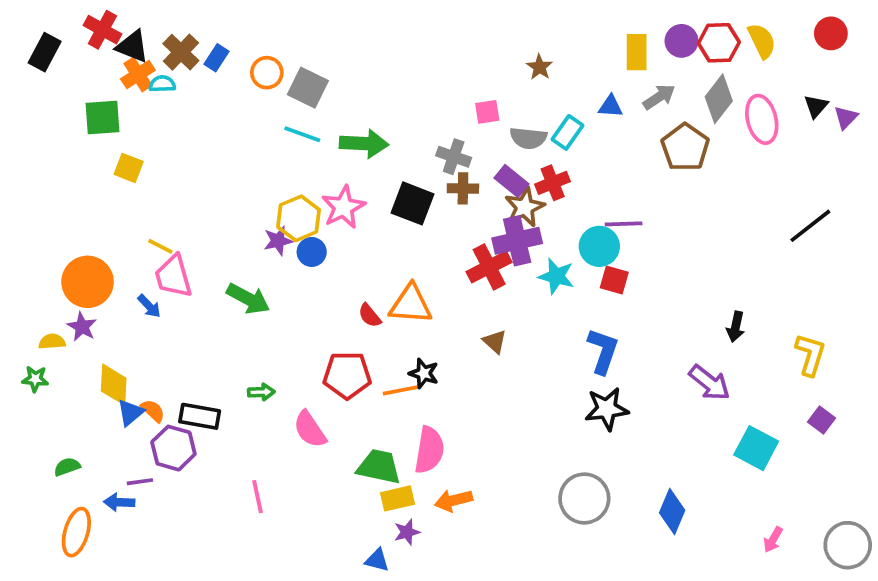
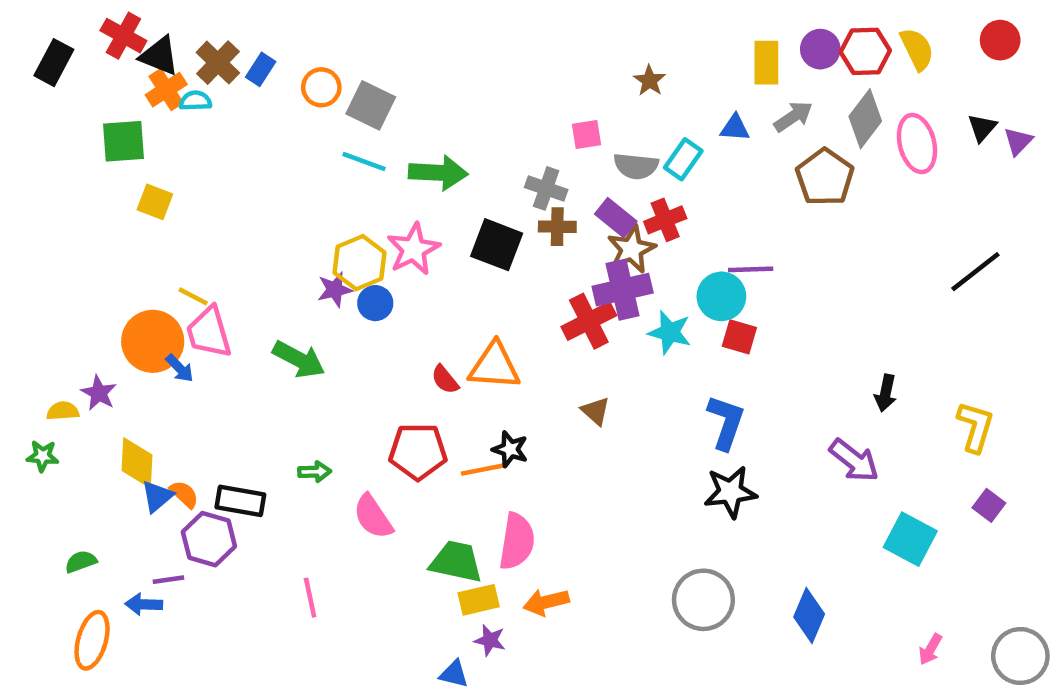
orange circle: (88, 282) -> (153, 341), moved
purple star: (407, 532) -> (490, 640), turned 30

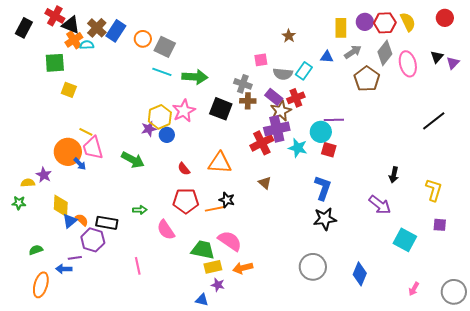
blue rectangle: (261, 69) -> (116, 31), size x1.5
red semicircle: (445, 380) -> (184, 169), moved
purple square: (989, 505) -> (440, 225), turned -32
pink semicircle: (517, 541) -> (230, 241), turned -65

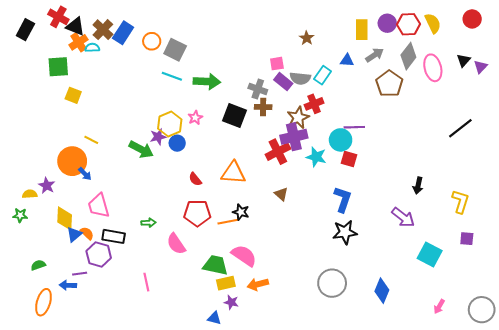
purple rectangle: (274, 97) -> (283, 82), moved
pink star: (184, 111) -> (195, 118), size x0.6
pink trapezoid: (93, 148) -> (99, 206), moved
green arrow: (133, 160) -> (141, 149), moved

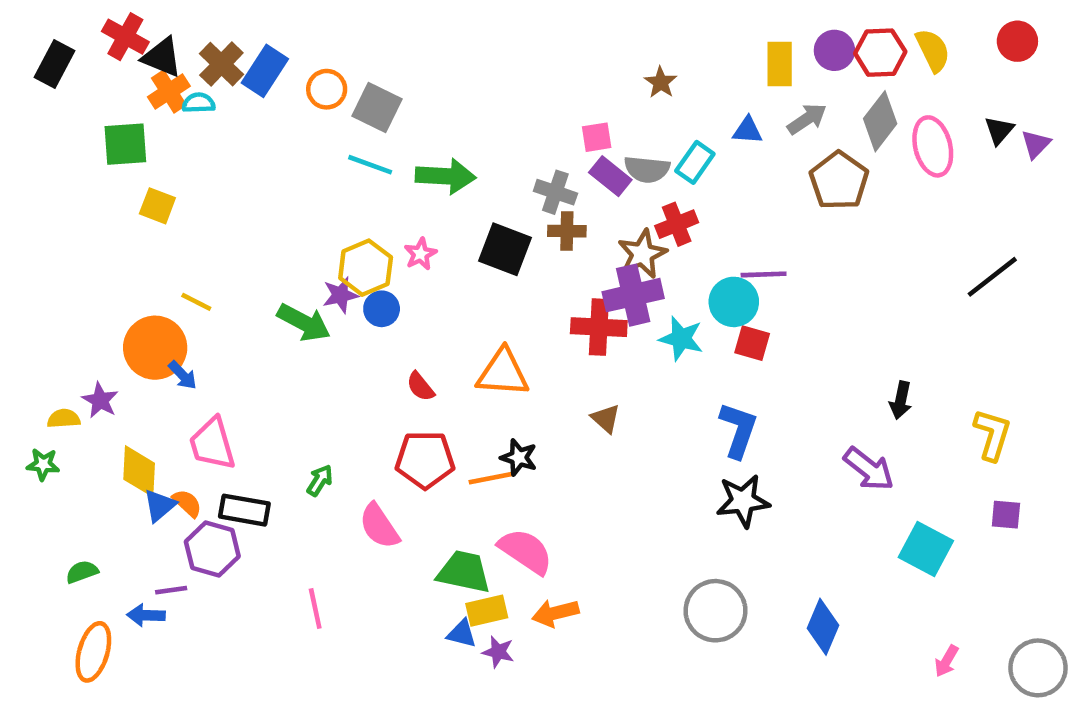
red cross: (278, 152) -> (599, 327), turned 30
green arrow: (149, 223) -> (320, 480), turned -56
blue triangle: (214, 318) -> (462, 634), moved

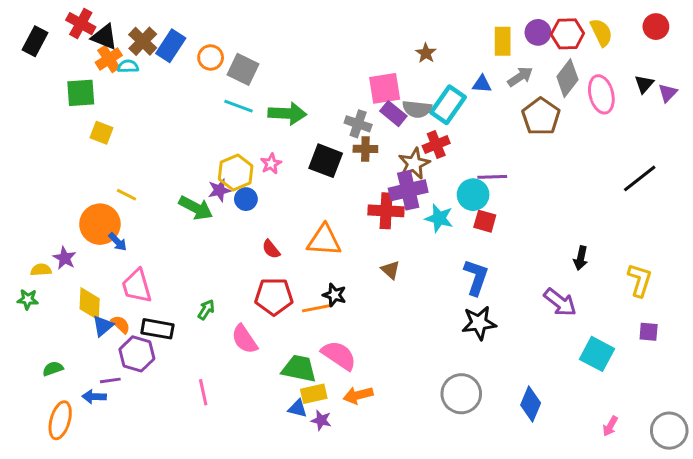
pink square: (597, 137) -> (385, 88), size x1.6
cyan rectangle: (695, 162) -> (448, 105), size x1.4

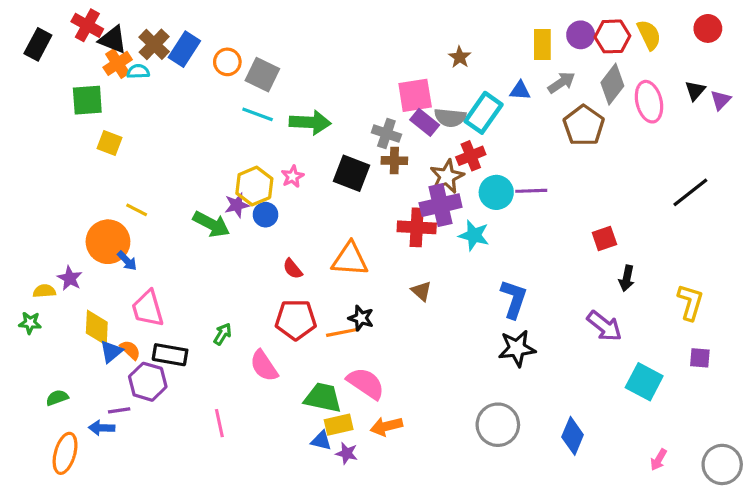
cyan circle: (473, 195) -> (496, 192), moved
red square: (485, 221) -> (604, 239), moved, turned -35

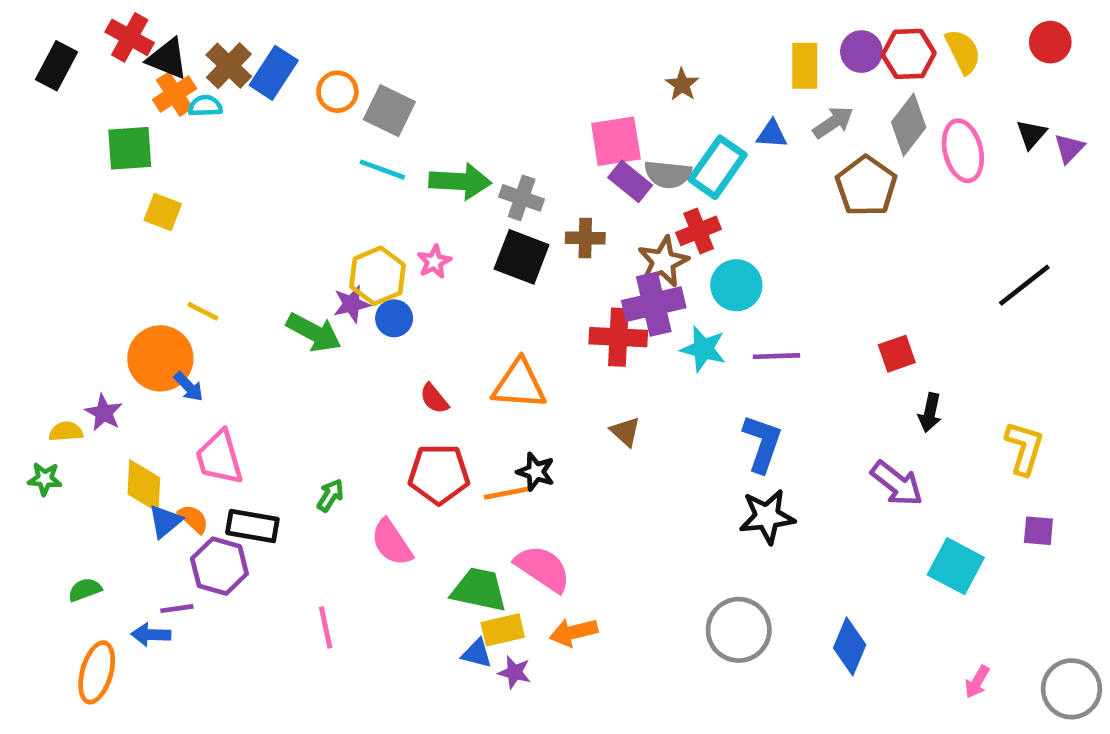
gray cross: (386, 134) -> (522, 198), moved
purple line: (531, 191) -> (776, 356), moved

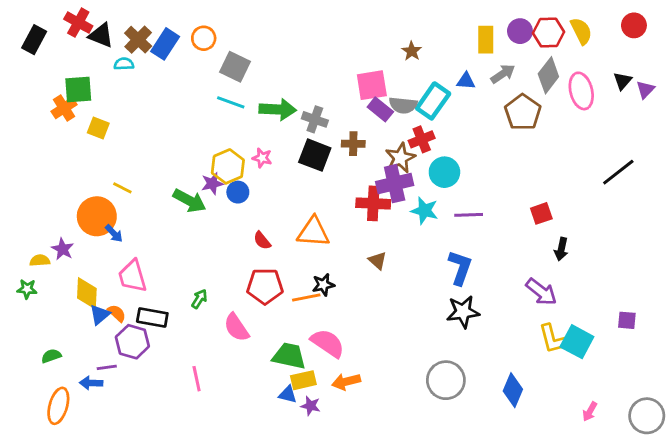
orange circle: (337, 92) -> (204, 38), moved
orange cross: (175, 94) -> (64, 108), moved
pink star: (434, 262) -> (262, 158), turned -30
yellow L-shape: (1024, 448) -> (553, 339), moved, turned 148
black star: (536, 472) -> (323, 285), turned -30

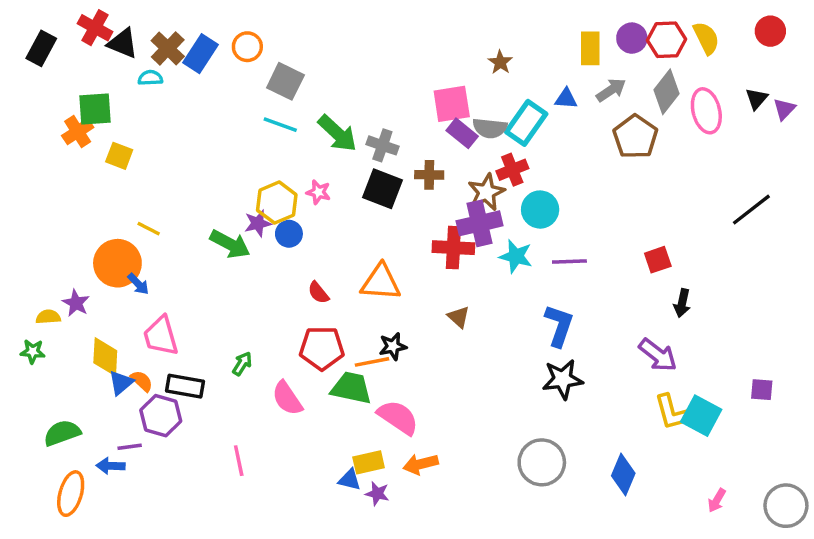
green arrow: (278, 109) -> (337, 133), turned 40
green semicircle: (51, 356) -> (62, 433), size x1.5
green trapezoid: (289, 356) -> (351, 388), moved

